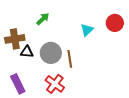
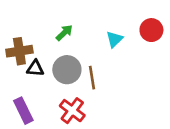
green arrow: (43, 19) -> (64, 33), moved

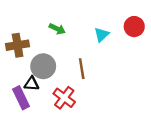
green arrow: (64, 33) -> (57, 29), turned 70
black triangle: (35, 68) -> (32, 84), moved
gray circle: (67, 70) -> (43, 66), moved

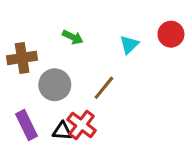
brown line: (82, 69) -> (104, 88), turned 48
black triangle: (32, 84) -> (62, 131), moved

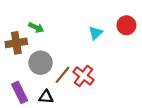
green arrow: (73, 37) -> (36, 27), moved
brown line: (104, 88) -> (63, 75), moved
red cross: (82, 125) -> (83, 76), moved

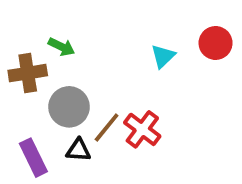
black triangle: (46, 97) -> (78, 150), moved

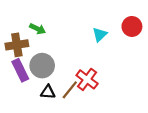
brown line: (107, 128) -> (70, 90), moved
purple rectangle: (33, 158) -> (20, 70), moved

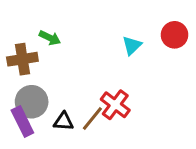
gray circle: (42, 66) -> (32, 102), moved
purple rectangle: (20, 70) -> (22, 122), moved

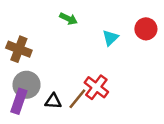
green arrow: (50, 38) -> (68, 19), moved
brown cross: (22, 59) -> (19, 49), turned 30
purple rectangle: (22, 122) -> (19, 101), turned 45

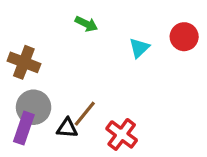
red cross: (96, 87) -> (122, 134), moved
brown line: (77, 99) -> (85, 114), moved

